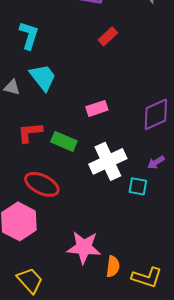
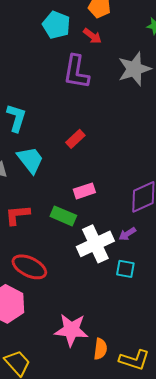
red rectangle: (108, 36) -> (75, 139), moved
green rectangle: (64, 141) -> (63, 216), moved
purple arrow: (156, 162) -> (127, 234), moved

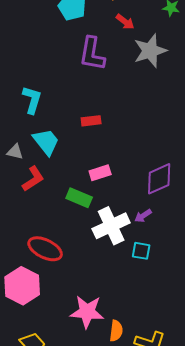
red arrow: (92, 36) -> (125, 22), moved
red rectangle: (75, 139) -> (91, 121), turned 36
red L-shape: (17, 215) -> (33, 179), moved, turned 152

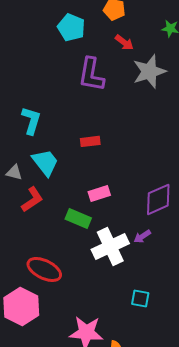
cyan square: (141, 251) -> (140, 298), moved

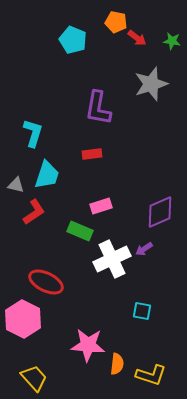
red arrow: (124, 42) -> (137, 38), moved
purple L-shape: (91, 74) -> (98, 108), moved
cyan trapezoid: (45, 162) -> (47, 175), turned 56

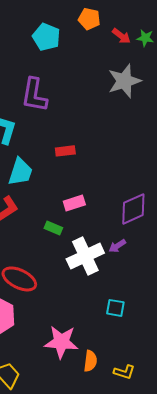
red arrow: (137, 38) -> (121, 36), moved
purple L-shape: (98, 108) -> (34, 95), moved
green rectangle: (80, 231) -> (53, 228), size x0.7
yellow L-shape: (151, 375) -> (124, 372), size x0.7

